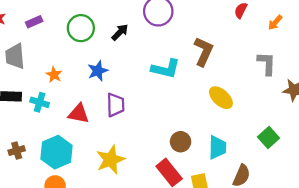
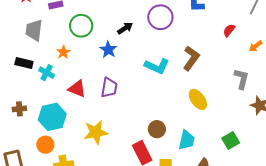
green circle: (81, 28) -> (81, 26), moved
blue star: (98, 71) -> (108, 50), moved, turned -30

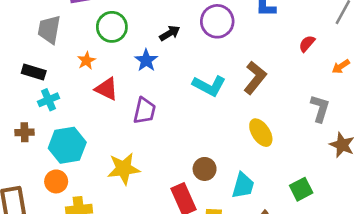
cyan cross: (47, 73) -> (49, 100), moved, turned 35
red triangle: (77, 89) -> (107, 89), moved

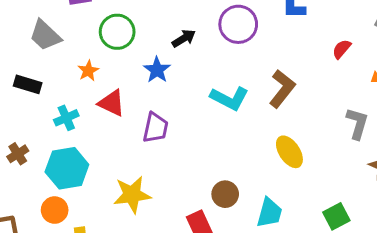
gray trapezoid: (49, 30) -> (45, 35), turned -56
cyan cross: (49, 100) -> (66, 118), moved
brown cross: (25, 132) -> (18, 154), turned -30

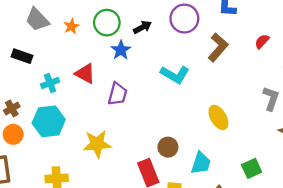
green circle: (117, 32) -> (107, 23), moved
orange star: (88, 71) -> (71, 26), moved
brown L-shape: (282, 89) -> (218, 47), moved
orange circle: (55, 210) -> (13, 134), moved

